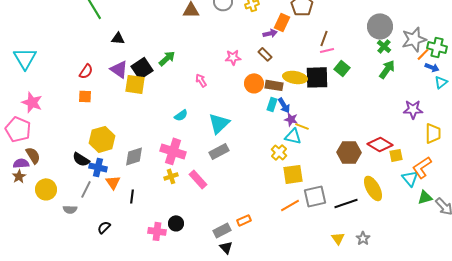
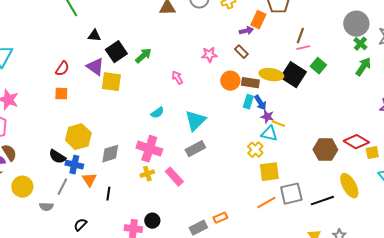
black square: (142, 68) -> (116, 52), moved
black square: (317, 77) -> (293, 75), turned 35

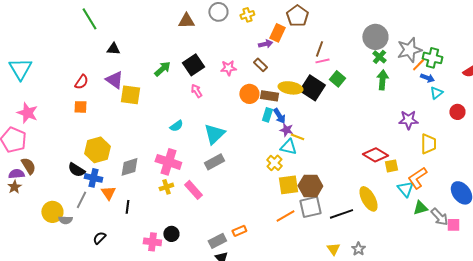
black square: (116, 52) -> (193, 65), moved
green arrow: (363, 67) -> (382, 80), turned -30
brown hexagon: (325, 150) -> (310, 186), moved
yellow circle: (22, 187) -> (52, 212), moved

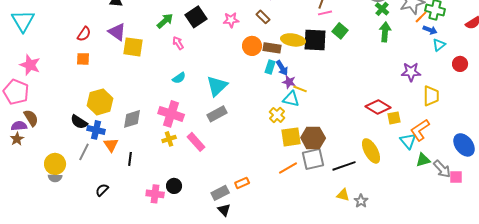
black square: (312, 88) -> (315, 40), turned -30
pink arrow: (196, 91) -> (178, 43), moved
gray semicircle: (65, 220) -> (55, 178), moved
yellow triangle: (333, 249) -> (343, 195), moved, turned -40

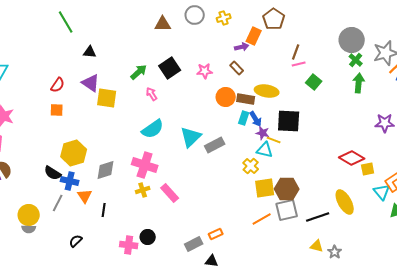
black square: (315, 40) -> (289, 121), moved
cyan semicircle: (179, 78) -> (153, 129), size x1.6
gray rectangle: (217, 114) -> (215, 145), moved
black triangle: (224, 210) -> (212, 261), moved, turned -40

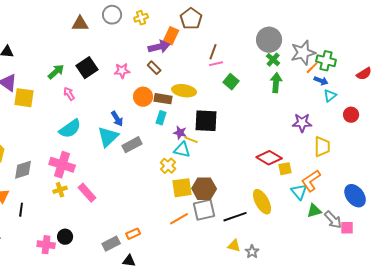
purple arrow: (242, 47) -> (159, 47), size x1.5
blue arrow: (256, 119) -> (117, 119), moved

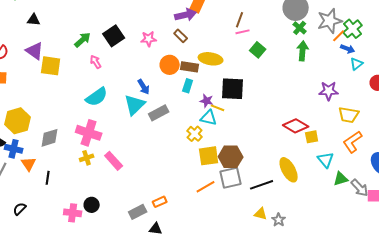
green cross: (326, 61) -> (353, 29), turned 36
yellow trapezoid: (322, 147) -> (349, 115), turned 100
orange L-shape: (311, 181) -> (353, 142), moved

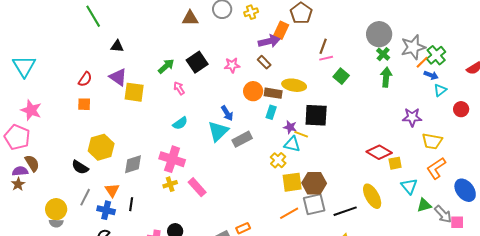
cyan semicircle: (97, 97) -> (180, 123), size x0.7
blue cross: (14, 149) -> (106, 210), moved

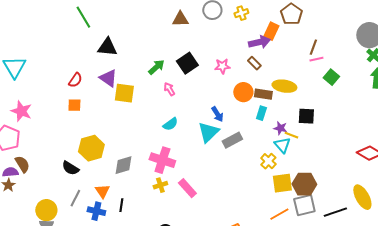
black triangle: (117, 46) -> (107, 47), size x1.5
black square: (316, 115) -> (306, 116), size x0.7
cyan triangle: (292, 144) -> (282, 145), turned 36

